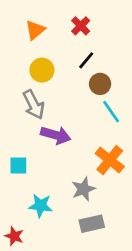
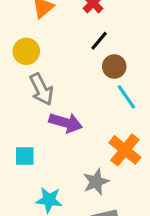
yellow circle: (42, 70) -> (26, 51), moved

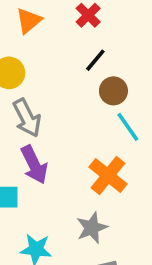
purple arrow: (66, 123) -> (34, 165), moved, turned 48
orange cross: (125, 150) -> (108, 176), moved

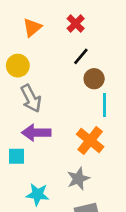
cyan line: (128, 127) -> (105, 105), turned 35
purple arrow: (34, 165) -> (36, 133), turned 116

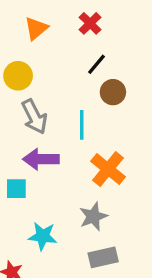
cyan line: (105, 105) -> (82, 125), moved

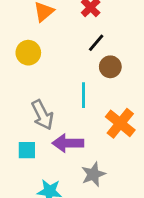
gray arrow: (34, 117) -> (42, 115), moved
purple arrow: (41, 159) -> (68, 143), moved
orange cross: (108, 169) -> (120, 123), moved

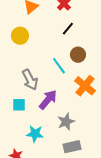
brown circle: (110, 67) -> (78, 55), moved
cyan line: (83, 95) -> (59, 66), turned -36
purple arrow: (68, 143) -> (48, 100), turned 130

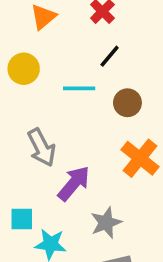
cyan line: (59, 66) -> (79, 88), moved, turned -54
cyan square: (19, 105) -> (22, 219), moved

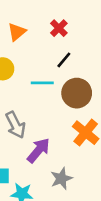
brown circle: (127, 103) -> (77, 93), size x1.5

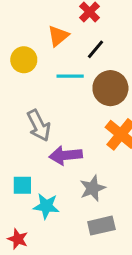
orange triangle: (17, 32) -> (58, 36), moved
purple arrow: (38, 150) -> (66, 155), turned -136

